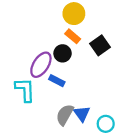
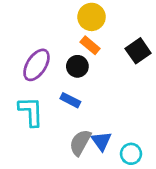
black square: (100, 45) -> (138, 51), moved
purple ellipse: (41, 65) -> (36, 65), moved

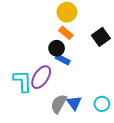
purple ellipse: (36, 65) -> (41, 77), moved
blue rectangle: (70, 100) -> (63, 60), moved
cyan circle: (131, 154) -> (102, 104), moved

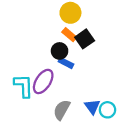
black square: (101, 37) -> (85, 39), moved
blue triangle: (74, 103) -> (92, 107), moved

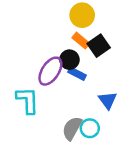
purple ellipse: (43, 81) -> (50, 71), moved
blue triangle: (92, 107) -> (108, 100), moved
cyan circle: (107, 110) -> (90, 128), moved

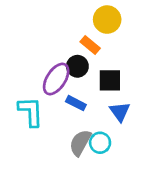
yellow circle: (82, 15) -> (107, 20), moved
black square: (99, 46) -> (110, 80), moved, turned 35
blue rectangle: (77, 74) -> (76, 103), moved

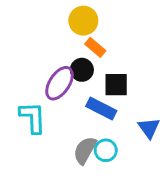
yellow circle: (107, 20) -> (83, 21), moved
blue rectangle: (76, 103) -> (101, 109), moved, size x1.4
blue triangle: (120, 112) -> (149, 128), moved

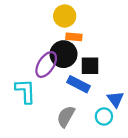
orange rectangle: (95, 47) -> (74, 37), turned -35
black circle: (82, 70) -> (64, 54), size x1.5
cyan circle: (106, 150) -> (104, 116), moved

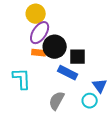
yellow circle: (65, 16) -> (36, 14), moved
orange rectangle: (74, 37) -> (39, 53), moved
purple ellipse: (46, 65) -> (40, 33), moved

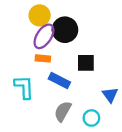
black circle: (55, 47) -> (65, 30), moved
blue rectangle: (68, 73) -> (59, 80), moved
cyan circle: (90, 101) -> (91, 118), moved

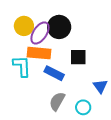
yellow circle: (40, 15) -> (24, 26), moved
orange rectangle: (43, 58) -> (39, 53), size x1.6
cyan L-shape: (24, 87) -> (22, 66), moved

